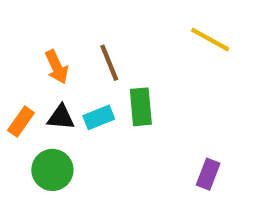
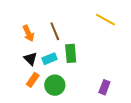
black triangle: (61, 117) -> (31, 59), turned 40
orange rectangle: (21, 122) -> (33, 80), moved
green circle: (52, 170) -> (55, 85), moved

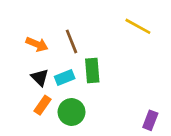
orange arrow: (28, 33) -> (37, 44), turned -42
purple rectangle: (104, 87) -> (150, 120), moved

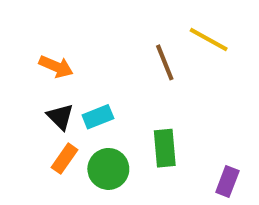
brown line: (72, 41) -> (165, 62), moved
green rectangle: (92, 71) -> (165, 148), moved

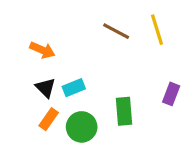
yellow line: (209, 39) -> (157, 30), turned 44
brown line: (165, 62) -> (116, 31), moved, turned -40
purple rectangle: (227, 181) -> (171, 94), moved

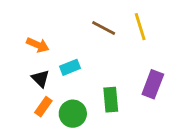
cyan rectangle: (74, 88) -> (70, 67), moved
purple rectangle: (171, 94) -> (153, 84), size x1.4

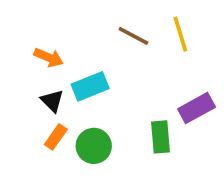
cyan rectangle: (70, 67) -> (90, 86), size x1.4
purple rectangle: (153, 84) -> (197, 108), turned 40
green rectangle: (111, 100) -> (161, 137), moved

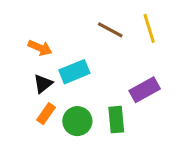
black triangle: (52, 101) -> (43, 84), turned 36
purple rectangle: (197, 108) -> (145, 90), moved
green rectangle: (161, 137) -> (116, 120), moved

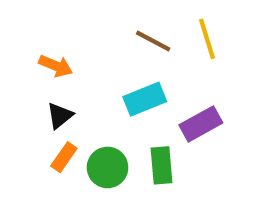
cyan rectangle: (74, 72) -> (145, 99), moved

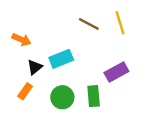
orange arrow: (56, 66) -> (21, 40), moved
cyan rectangle: (145, 99) -> (61, 59), moved
orange rectangle: (64, 157) -> (25, 91), moved

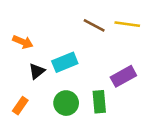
yellow line: (120, 23) -> (127, 24), turned -65
orange rectangle: (25, 91) -> (20, 106), moved

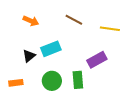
yellow line: (127, 24) -> (110, 29), moved
orange arrow: (23, 42) -> (31, 21), moved
orange rectangle: (20, 106) -> (16, 83), turned 48

